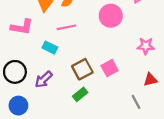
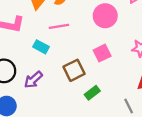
pink square: (110, 68) -> (102, 53), moved
green rectangle: (80, 94) -> (92, 93), moved

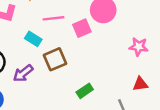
pink square: (102, 53) -> (82, 28), moved
brown square: (74, 70) -> (55, 59), moved

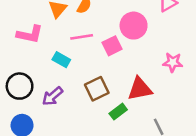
brown square: (55, 59) -> (97, 89), moved
red triangle: (140, 84) -> (140, 89), moved, size x1.5

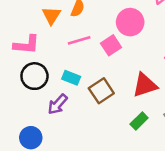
cyan rectangle: (61, 60) -> (71, 78), moved
black circle: (20, 86) -> (34, 76), moved
green rectangle: (118, 112) -> (139, 121), moved

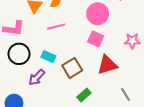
pink square: (111, 45) -> (96, 39), moved, turned -35
green rectangle: (139, 121) -> (84, 95), moved

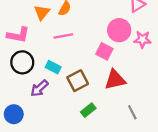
pink circle: (98, 14) -> (119, 30), moved
pink star: (132, 41) -> (142, 39), moved

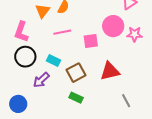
pink L-shape: (18, 35) -> (21, 32), turned 100
pink square: (104, 51) -> (91, 41), moved, turned -35
green rectangle: (88, 110) -> (76, 98), moved, turned 64

